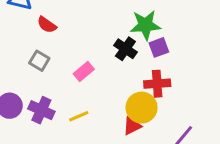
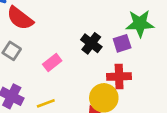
red semicircle: (47, 25) -> (20, 18), size x1.5
green star: (145, 25) -> (140, 24), moved

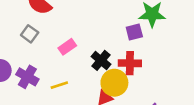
black cross: (91, 43) -> (101, 60), moved

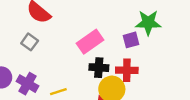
pink rectangle: (67, 47) -> (90, 42), moved, size x1.5
black cross: (101, 60) -> (99, 68), turned -36

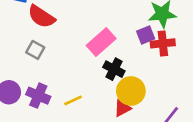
black cross: (99, 68) -> (114, 69), turned 30
red cross: (127, 70) -> (163, 43), moved

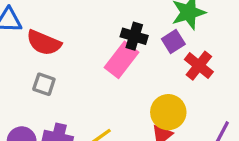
red cross: (163, 43) -> (199, 66), moved, turned -35
black cross: (114, 69) -> (134, 36), moved

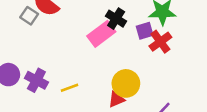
red cross: (199, 66) -> (160, 42), moved
gray square: (44, 84) -> (29, 16), moved

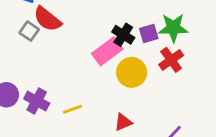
purple square: (145, 31) -> (149, 33), moved
yellow circle: (126, 83) -> (132, 72), moved

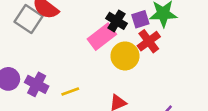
gray square: (29, 31) -> (29, 19), size x1.5
red cross: (171, 60) -> (149, 41), moved

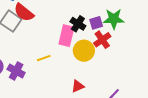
pink rectangle: (102, 37) -> (66, 36), turned -40
yellow line: (70, 91) -> (44, 58), moved

